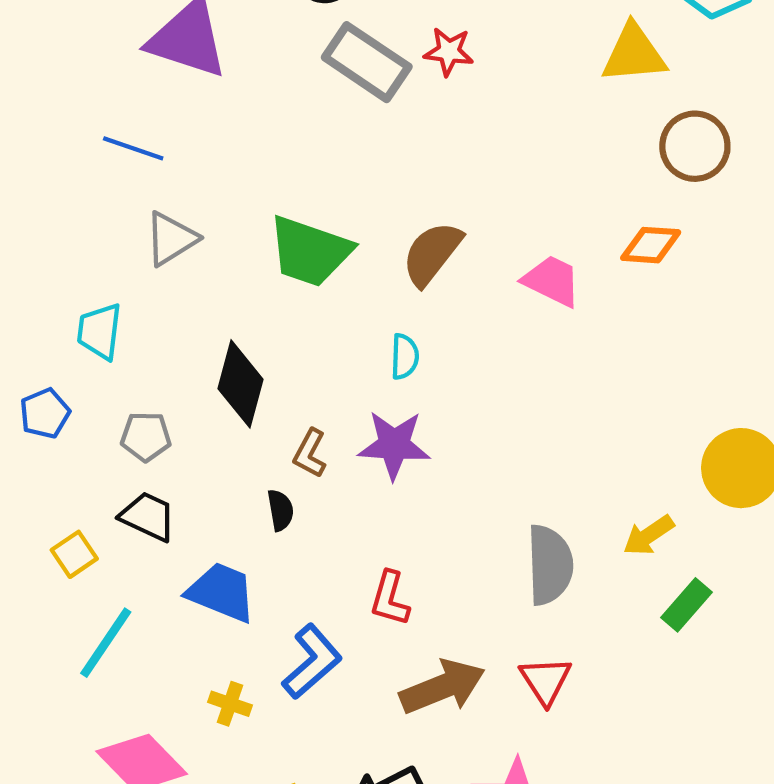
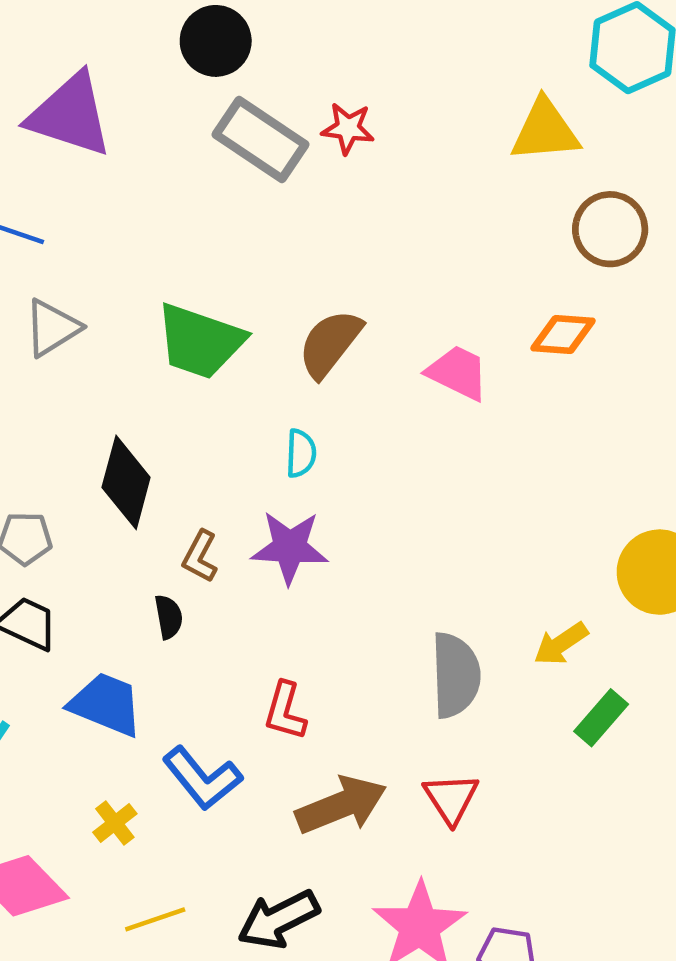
blue L-shape: (312, 662) -> (202, 778), turned 92
yellow cross: (230, 704) -> (115, 823), turned 33

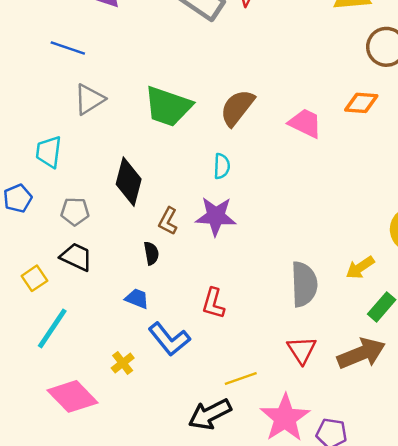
blue trapezoid: (106, 704) -> (137, 299), moved, size x0.6
brown arrow: (341, 805) -> (361, 353), moved
yellow line: (155, 919) -> (241, 379), moved

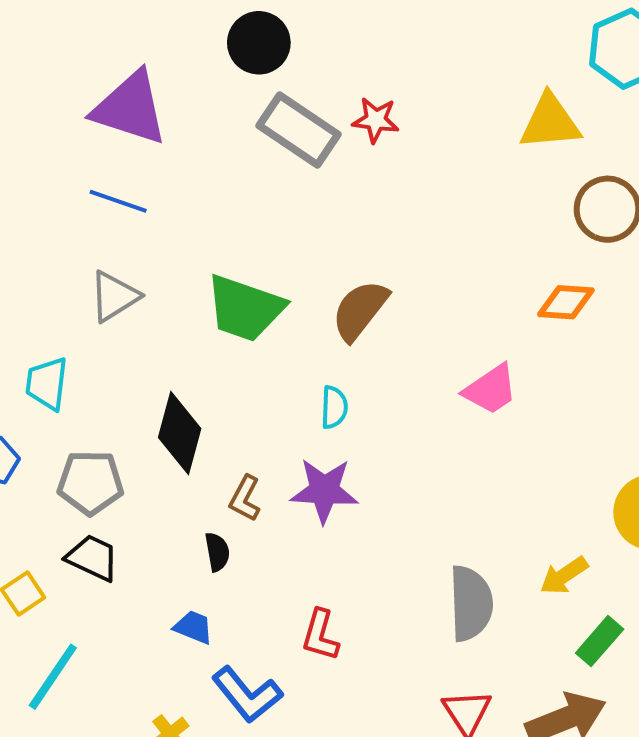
blue line: (68, 48) -> (118, 201), moved
pink trapezoid: (305, 123) -> (491, 389), moved, turned 120
gray pentagon: (75, 211) -> (90, 483), size x1.4

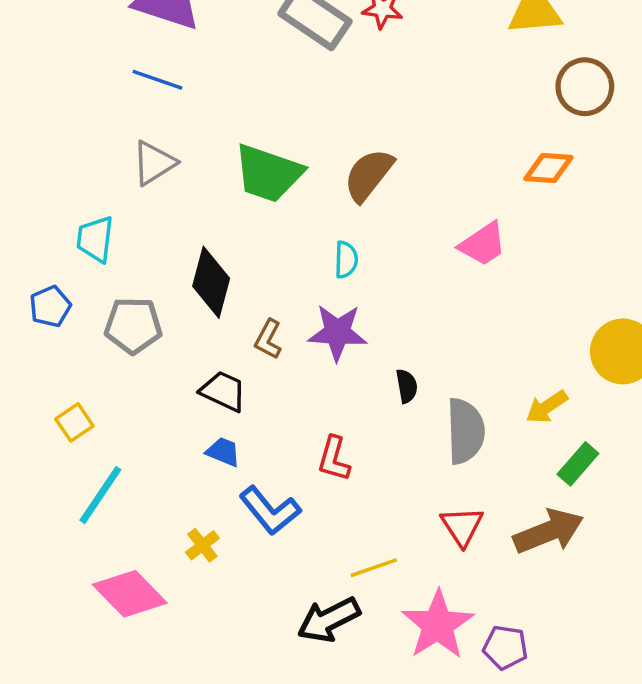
black semicircle: (217, 552) -> (407, 386), moved
black trapezoid: (92, 558) -> (223, 391), moved

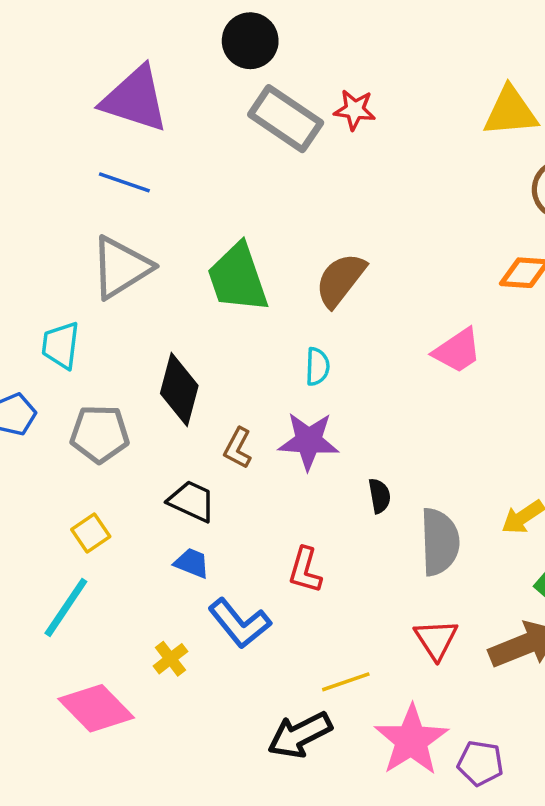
gray triangle: (154, 163) -> (121, 267), size x1.4
green trapezoid: (268, 173) -> (238, 278), turned 52
yellow square: (74, 422) -> (91, 533), moved

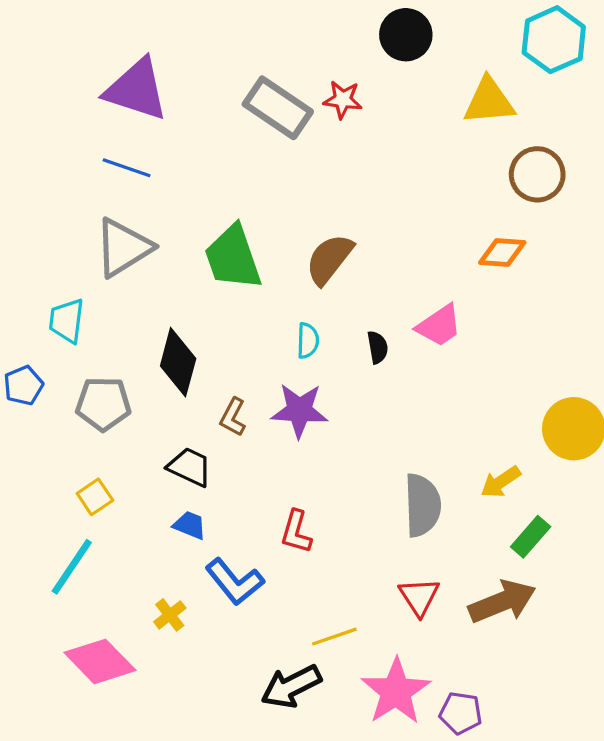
black circle: (250, 41) -> (406, 35), moved
black semicircle: (379, 496) -> (378, 347), moved

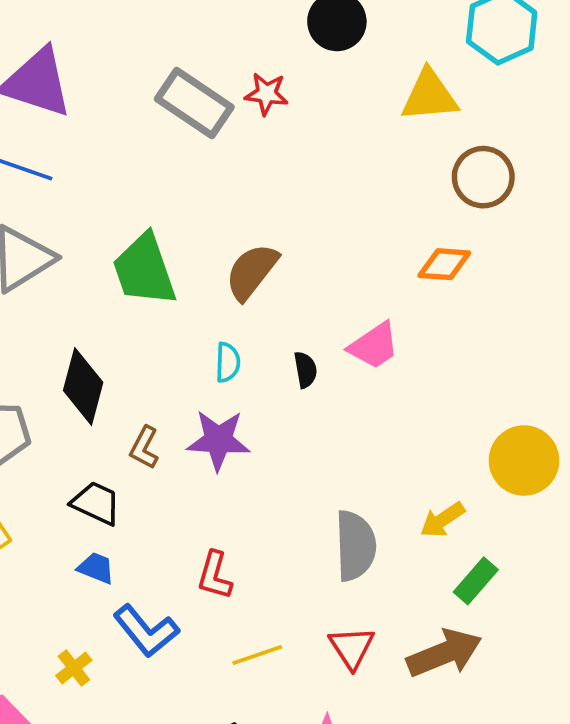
yellow line: (334, 637) -> (257, 655), moved

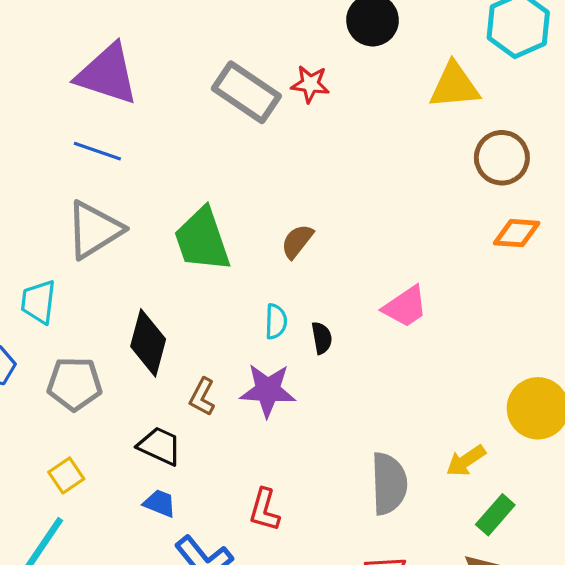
orange diamond: (444, 264) -> (517, 233), moved
brown semicircle: (252, 272) -> (297, 241), size x0.7
black semicircle: (305, 370) -> (322, 338), moved

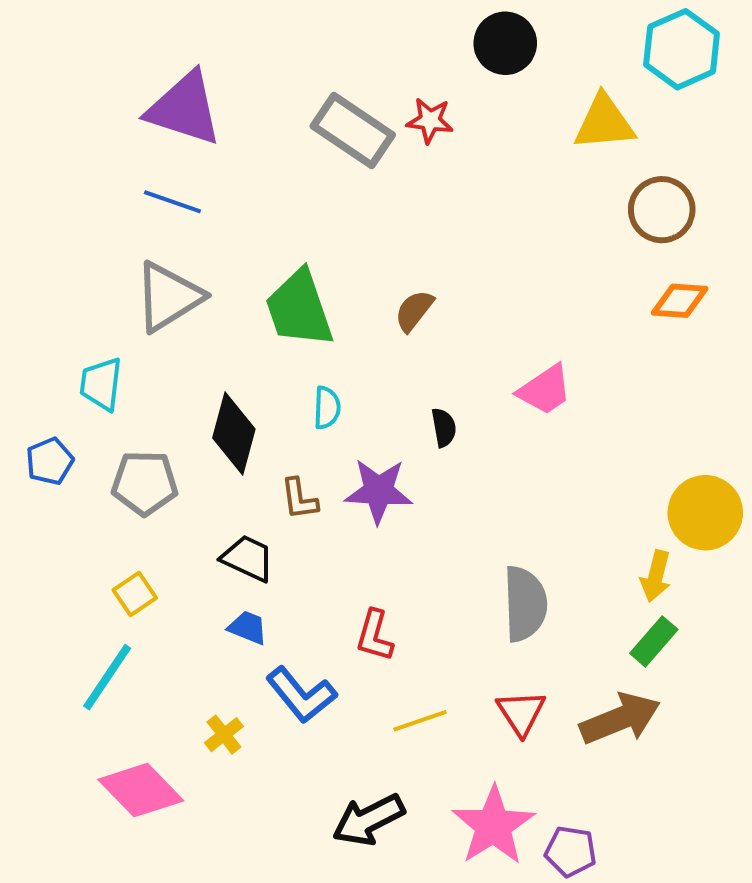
cyan semicircle: (276, 322) -> (327, 408), moved
brown L-shape: (202, 397) -> (299, 499), turned -36
yellow arrow: (466, 461) -> (656, 576), moved, turned -42

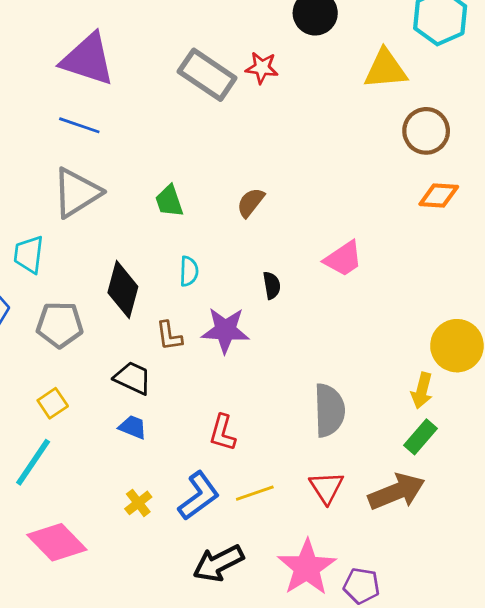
green trapezoid: (299, 309) -> (169, 201), size x0.6
blue L-shape: (301, 695) -> (199, 496), moved, turned -87
yellow cross: (224, 735) -> (138, 503), moved

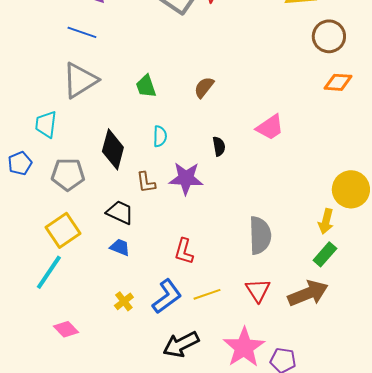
yellow square: (53, 403) -> (63, 230), size x1.6
pink diamond: (57, 542) -> (66, 329), size x0.6

